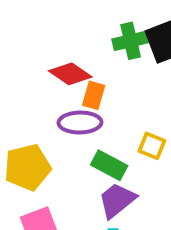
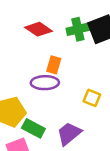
red diamond: (70, 74) -> (38, 29), moved
green rectangle: (109, 165) -> (33, 128), moved

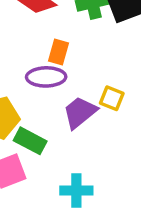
purple trapezoid: (69, 134) -> (80, 112), moved

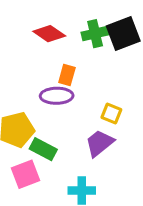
purple trapezoid: (80, 112) -> (100, 143), moved

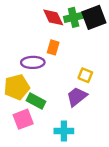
red diamond: (49, 34) -> (53, 17), moved, turned 30
purple ellipse: (57, 96) -> (33, 62), moved

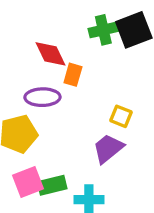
red diamond: (53, 17) -> (50, 54), moved
green rectangle: (36, 101) -> (52, 185), moved, turned -42

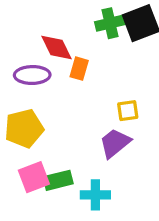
purple ellipse: (42, 97) -> (32, 75), moved
yellow square: (121, 116) -> (128, 111), turned -30

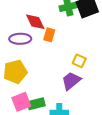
yellow square: (128, 111) -> (79, 61), turned 32

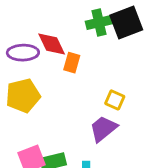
purple ellipse: (20, 39) -> (23, 53), moved
yellow pentagon: (15, 72) -> (23, 96), moved

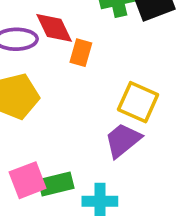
yellow square: (115, 100) -> (138, 102), size x1.5

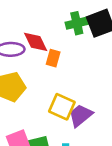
yellow square: (138, 102) -> (62, 107), moved

